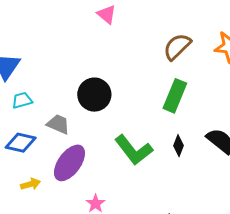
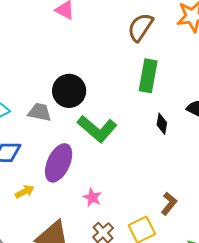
gray trapezoid: (58, 124) -> (40, 112), moved
green L-shape: (134, 150) -> (97, 129), moved

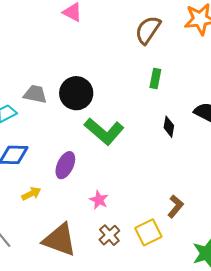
green rectangle: (148, 76) -> (155, 79), size x0.6
gray trapezoid: (40, 112) -> (35, 94), moved
purple ellipse: (59, 163) -> (65, 165), size x0.7

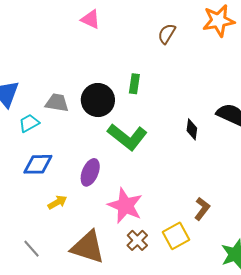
brown semicircle: (148, 30) -> (167, 34), size x0.7
green rectangle: (155, 79) -> (134, 84), moved
pink star: (99, 200) -> (125, 206), size x1.8

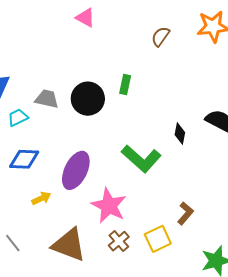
green L-shape: (127, 137) -> (141, 159), moved
purple ellipse: (90, 172) -> (76, 170), size x1.4

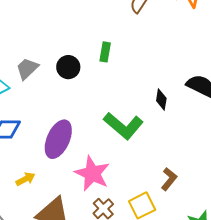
gray trapezoid: (47, 99) -> (27, 69), turned -55
black circle: (88, 99) -> (68, 67), size x0.7
yellow arrow: (41, 198) -> (25, 179), moved

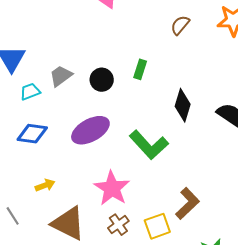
black diamond: (161, 99) -> (183, 105), moved, size x1.5
purple ellipse: (58, 139) -> (90, 130), moved, turned 30
brown L-shape: (169, 179) -> (187, 204), size x1.4

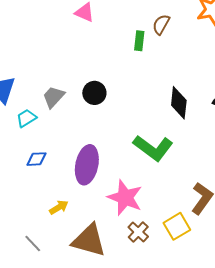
green rectangle: (140, 69) -> (139, 41), moved
purple ellipse: (90, 130) -> (87, 165), moved, turned -39
blue diamond: (32, 134) -> (36, 159), size x0.7

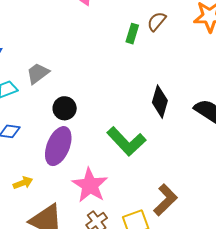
black circle: (94, 93) -> (65, 108), moved

